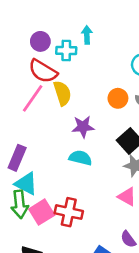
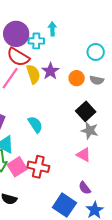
purple circle: (40, 41) -> (16, 34), size x1.6
purple star: (83, 127) -> (50, 71), moved, turned -30
cyan semicircle: (80, 158) -> (35, 124), moved, turned 42

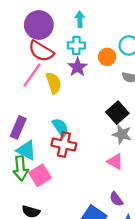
cyan cross: (36, 41) -> (76, 45), moved
yellow semicircle: (33, 74) -> (54, 83), moved
orange circle: (77, 78) -> (107, 57), moved
red cross: (38, 167) -> (64, 144), moved

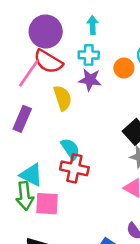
purple star: (78, 67) -> (90, 80), turned -30
pink line: (32, 75) -> (29, 73), moved
purple rectangle: (18, 127) -> (22, 119), moved
pink square: (40, 175) -> (47, 204), turned 35

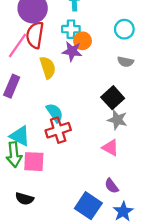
red semicircle: (48, 62) -> (35, 35), turned 68
orange circle: (124, 68) -> (83, 41), moved
red cross: (74, 168) -> (58, 130), turned -30

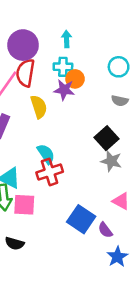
pink triangle: (110, 148) -> (121, 201), moved
blue square: (88, 206) -> (81, 219), moved

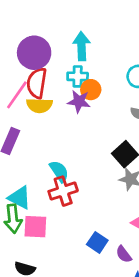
cyan arrow: (67, 39) -> (82, 46), size x1.5
yellow semicircle: (39, 107) -> (39, 105), moved, turned 110
blue square: (81, 219) -> (97, 242), size x0.7

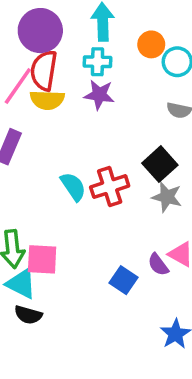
orange circle: (91, 90) -> (151, 44), moved
red cross: (63, 191) -> (110, 187), moved
cyan triangle: (20, 198) -> (21, 284), moved
purple semicircle: (124, 254) -> (158, 265), moved

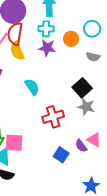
orange circle: (151, 44) -> (71, 39), moved
yellow semicircle: (47, 100) -> (17, 51), turned 66
cyan semicircle: (73, 187) -> (32, 87), moved
red cross: (110, 187) -> (53, 117), moved

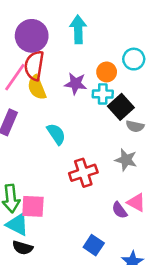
cyan cross: (46, 29) -> (103, 94), moved
gray semicircle: (93, 57) -> (135, 126), moved
black square: (82, 88) -> (121, 107), moved
blue square: (61, 155) -> (94, 245), moved

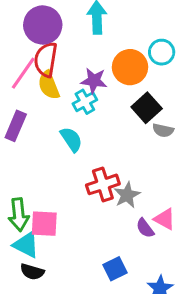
orange circle: (107, 72) -> (130, 67), size x1.5
cyan cross: (103, 94) -> (85, 102), moved, turned -30
gray star: (126, 160) -> (127, 195), moved, turned 30
blue square: (94, 245) -> (115, 269), turned 30

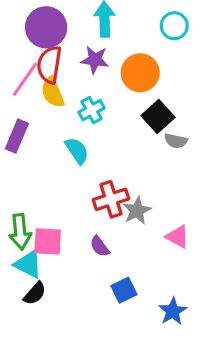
cyan circle: (162, 52) -> (174, 26), moved
purple star: (94, 81) -> (95, 60), moved
purple semicircle: (145, 228) -> (100, 246), moved
black semicircle: (32, 272) -> (35, 293), turned -65

